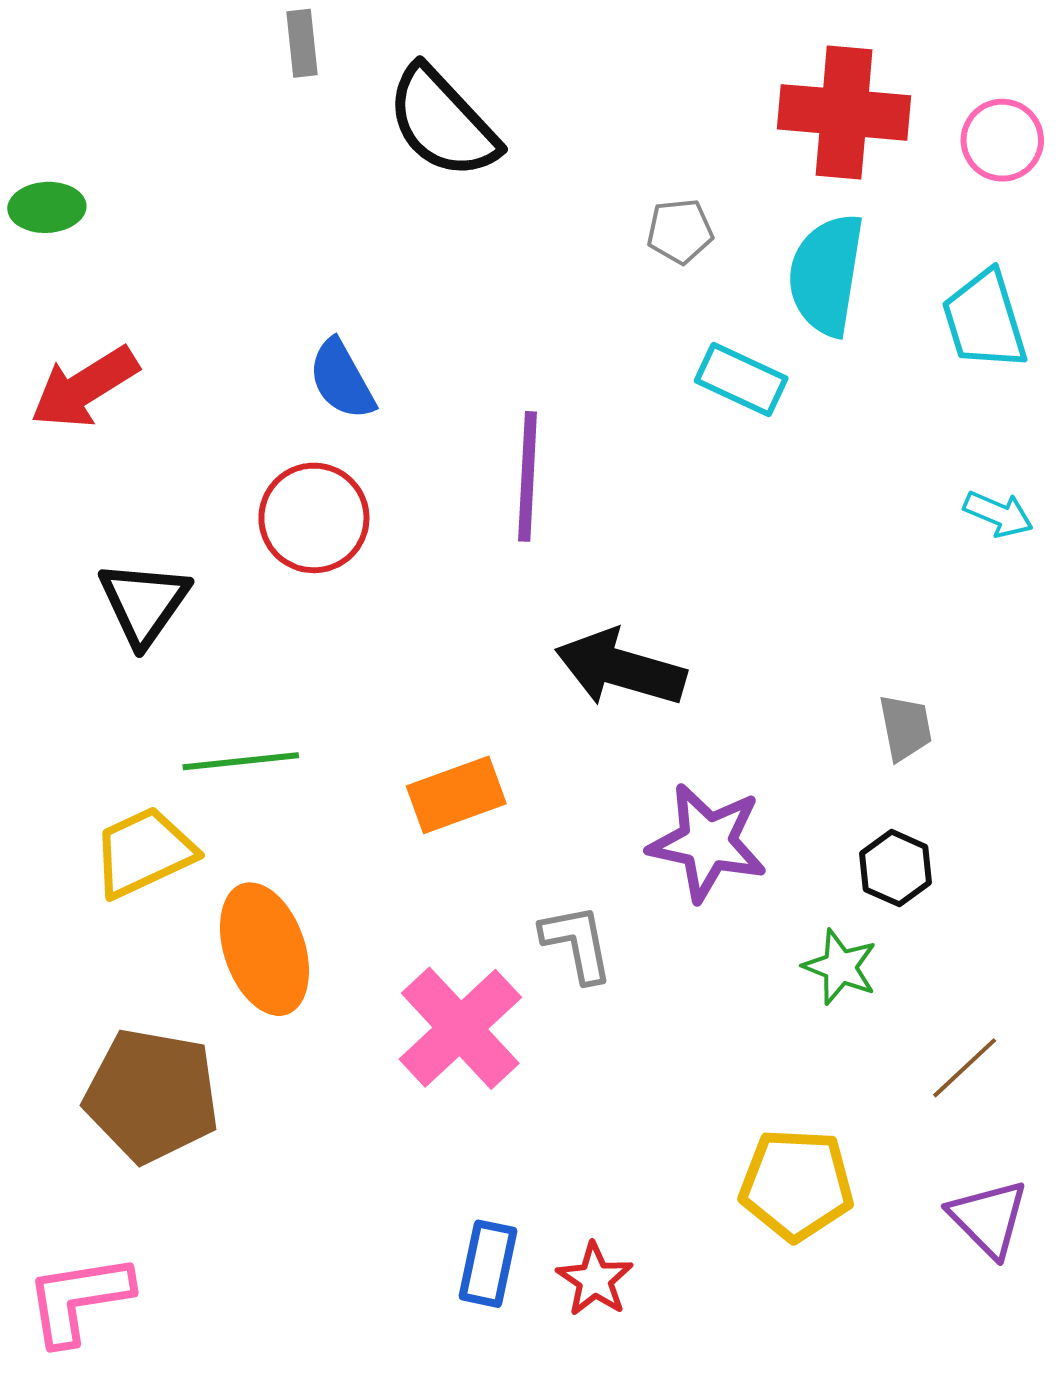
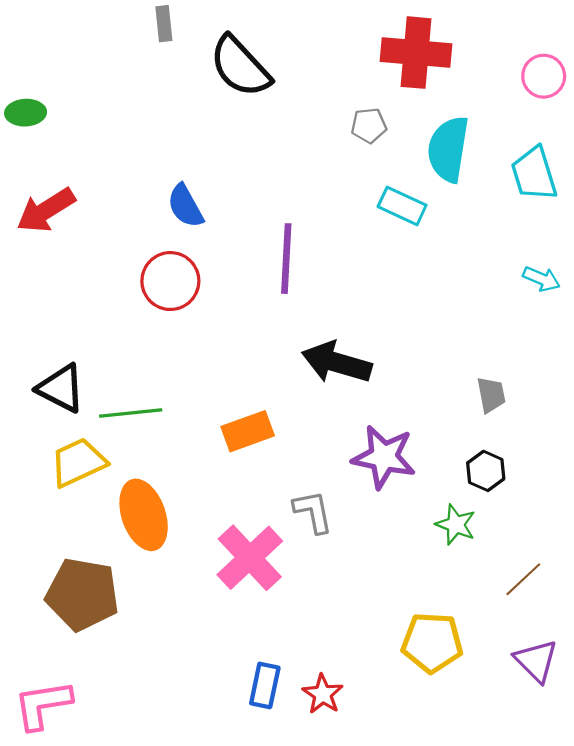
red cross: (844, 112) -> (416, 53), moved
black triangle: (144, 603) -> (61, 388), moved, turned -38

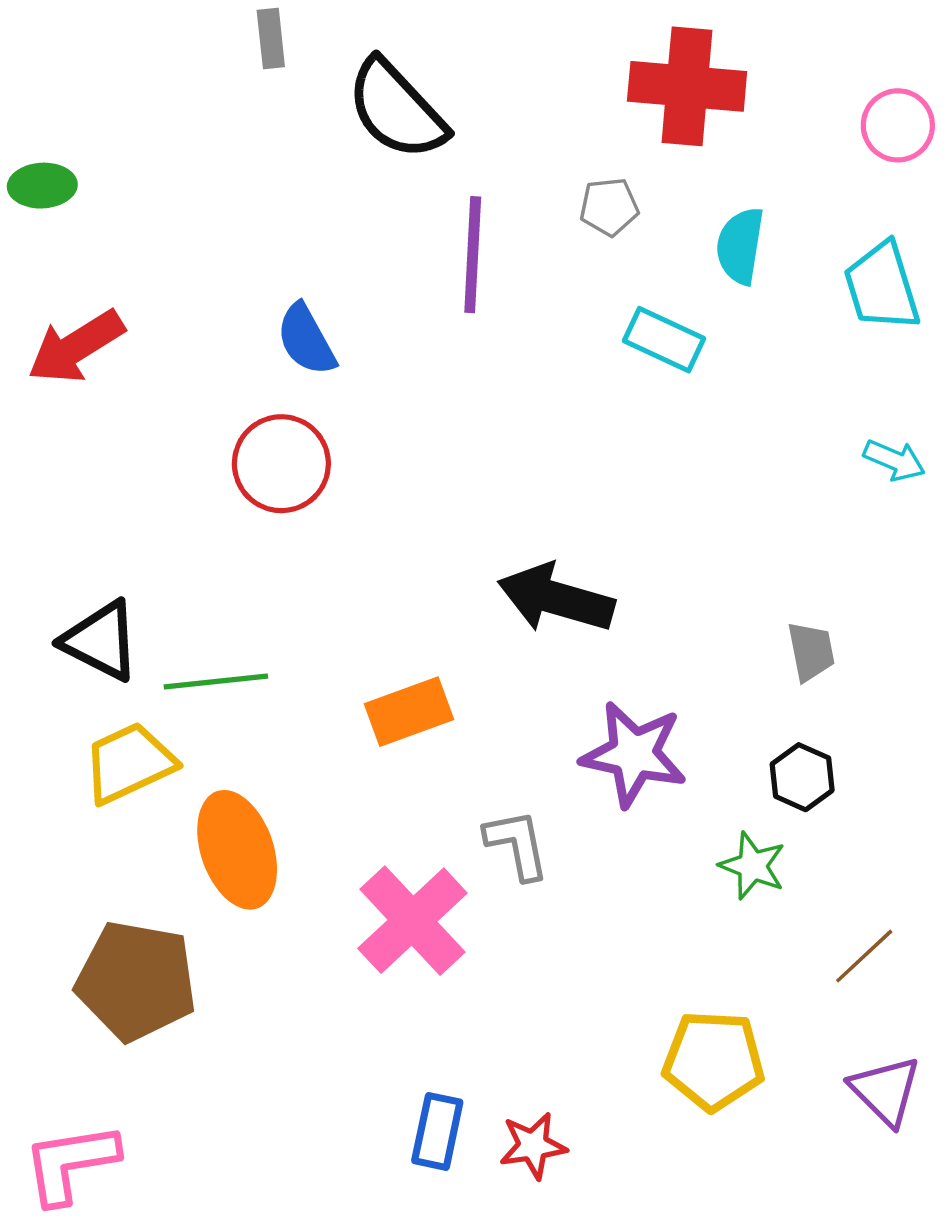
cyan semicircle: (448, 149) -> (740, 246), size x0.7
purple line: (286, 259) -> (473, 255), moved
red star: (323, 694) -> (533, 1146), turned 30

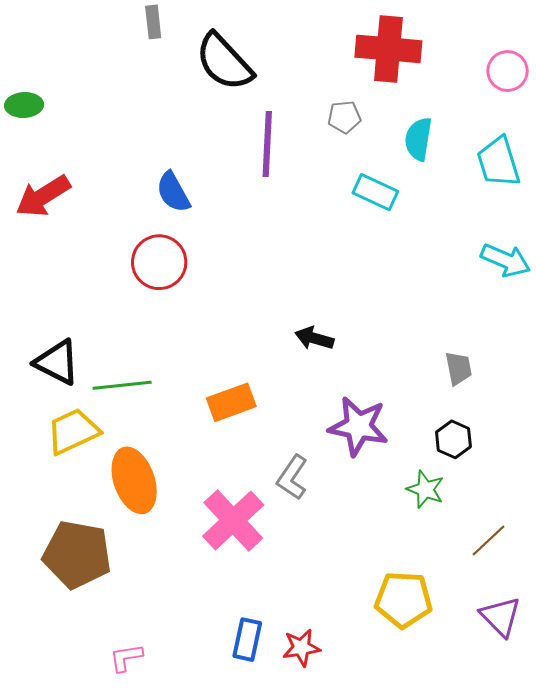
cyan arrow: (894, 460) -> (506, 260), size x1.4
black arrow: (556, 598) -> (314, 338), size x0.6
gray L-shape: (517, 844) -> (292, 477), turned -135
pink L-shape: (71, 1163) -> (126, 658), moved, size x0.6

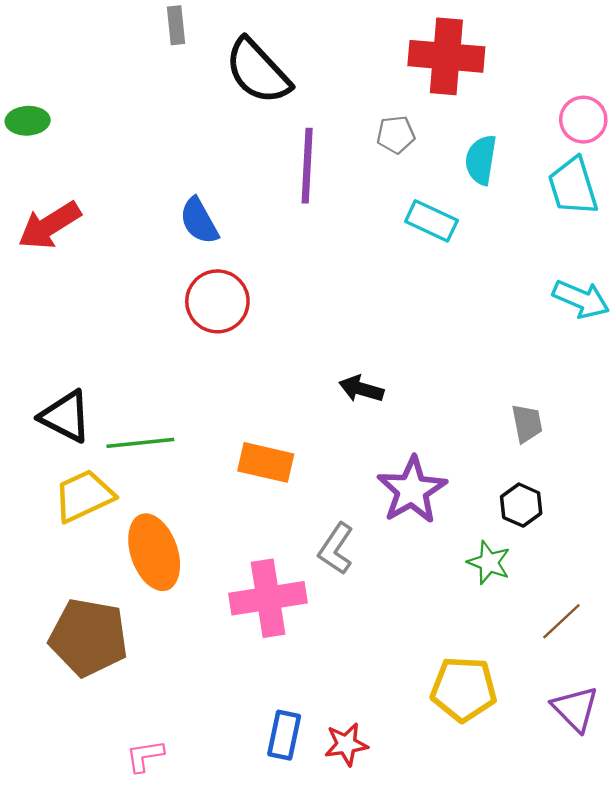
pink circle: (508, 71) -> (583, 120), moved
red circle: (159, 262) -> (217, 301), moved
orange rectangle: (231, 402) -> (266, 462), turned 33
purple star: (358, 426) -> (412, 490), turned 30
pink cross: (233, 520) -> (268, 598), turned 34

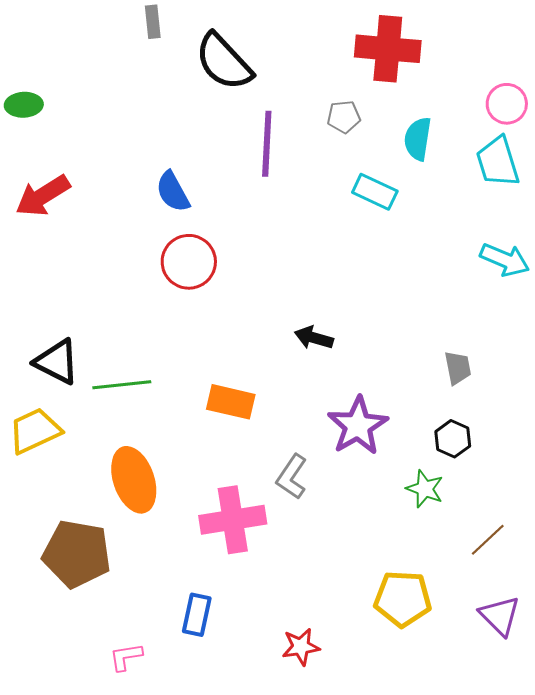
yellow trapezoid: (84, 496) -> (35, 431), moved
blue rectangle: (284, 735) -> (197, 615), moved

